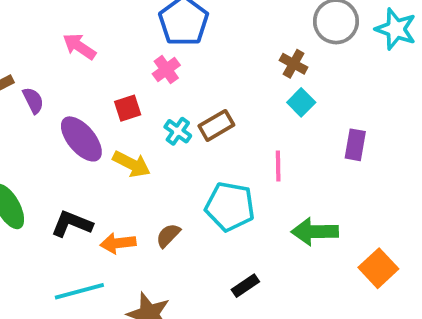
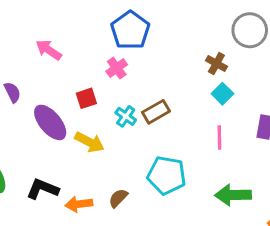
pink line: (278, 166) -> (219, 138), moved

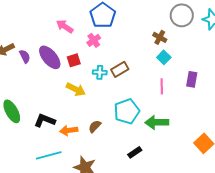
pink arrow: (49, 50) -> (65, 26), moved
cyan cross: (126, 116) -> (100, 72), turned -32
purple ellipse: (50, 122) -> (50, 57), moved
cyan pentagon: (167, 175) -> (127, 111), turned -30
green arrow: (233, 195) -> (157, 122), moved

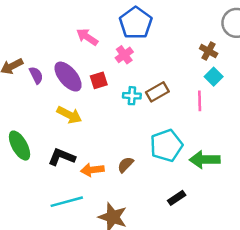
pink line: (162, 86) -> (200, 101), moved
yellow arrow: (76, 89) -> (69, 115), moved

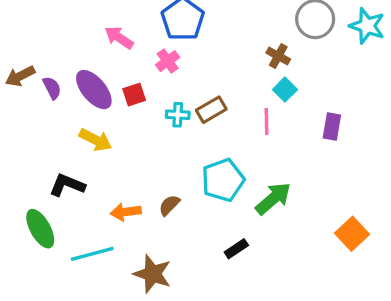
green ellipse: (20, 146) -> (40, 229), moved
black L-shape: (62, 157) -> (67, 185), moved
green arrow: (205, 160) -> (273, 198), turned 140

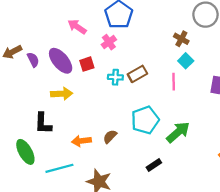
yellow arrow: (96, 140) -> (62, 94), turned -30
black L-shape: (67, 185) -> (43, 123), turned -110

